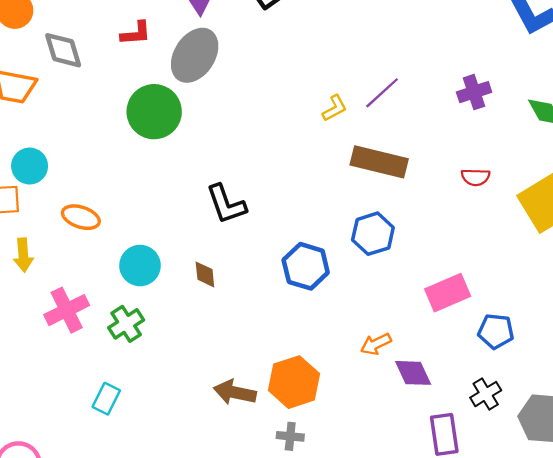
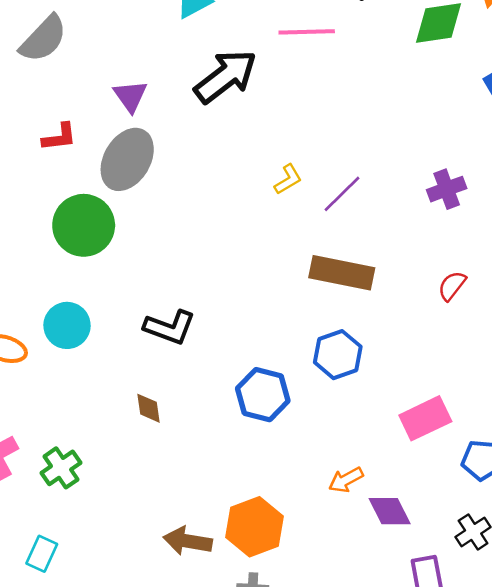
yellow L-shape: (335, 108) -> (288, 179), moved
red semicircle: (475, 177) -> (452, 286), turned 128
black L-shape: (226, 204) -> (170, 327), turned -48
cyan circle: (140, 266) -> (67, 325), moved

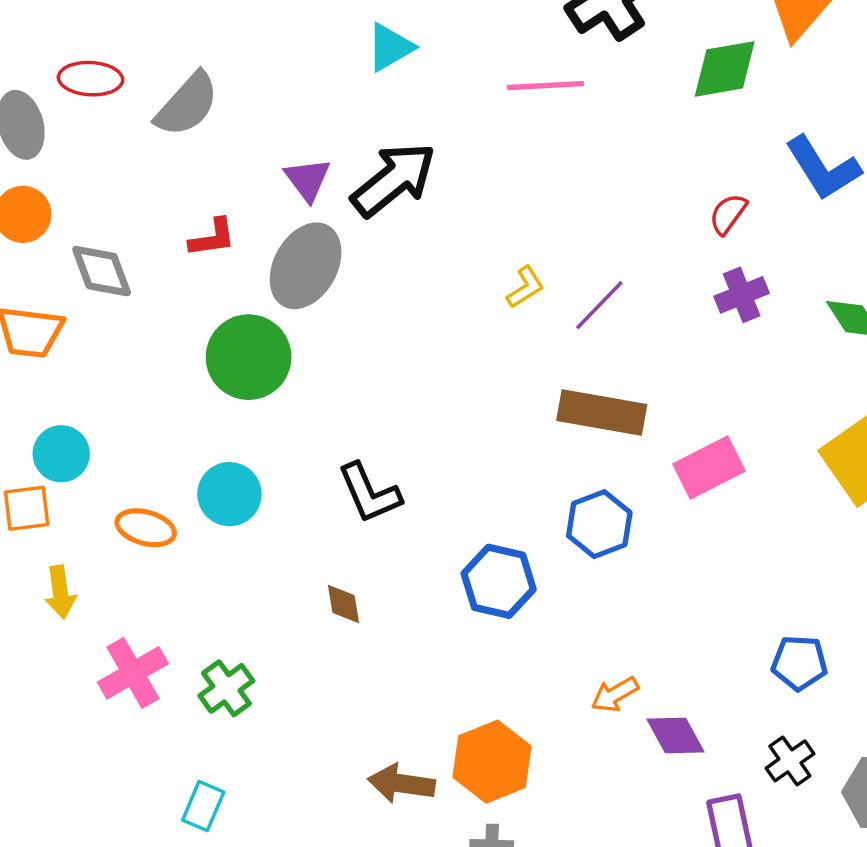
black arrow: (226, 76) -> (394, 180), moved
red semicircle: (452, 286) -> (728, 214), moved
black L-shape: (170, 327) -> (369, 493), turned 48
pink rectangle: (425, 418) -> (709, 468), moved

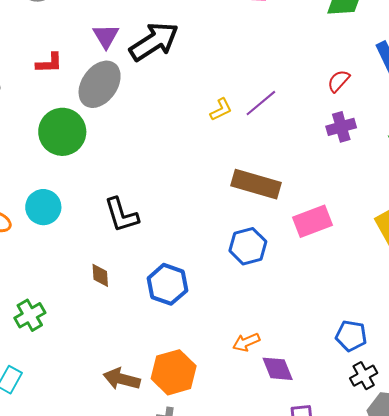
purple line: (599, 305) -> (261, 103), moved
blue hexagon: (499, 581) -> (167, 284), moved
black cross: (790, 761) -> (364, 376), moved

